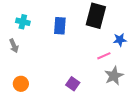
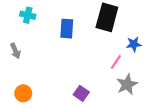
cyan cross: (23, 22) -> (28, 15), moved
pink line: (104, 56) -> (116, 62), turned -32

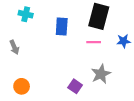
pink line: (116, 62) -> (94, 42), moved, turned 56
gray star: (127, 84) -> (101, 74), moved

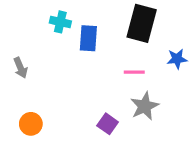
cyan cross: (26, 14) -> (60, 22), moved
pink line: (94, 42) -> (134, 72), moved

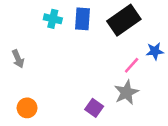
black rectangle: (142, 23) -> (124, 20), turned 40
blue rectangle: (88, 38) -> (83, 19), moved
pink line: (134, 72) -> (132, 65), moved, turned -48

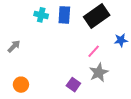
gray arrow: (18, 59) -> (14, 46), turned -112
pink line: (132, 65) -> (94, 51), moved

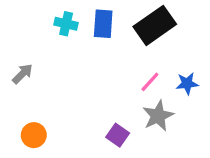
blue star: (121, 40) -> (187, 83), moved

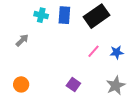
gray arrow: (22, 74) -> (22, 40), moved
gray star: (158, 116) -> (116, 85), moved

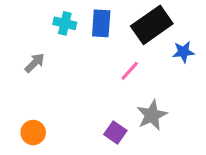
pink line: (94, 51) -> (130, 71), moved
blue star: (117, 52) -> (183, 52), moved
gray star: (116, 85) -> (152, 115), moved

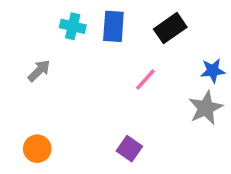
black rectangle: (152, 25) -> (170, 28), size x0.7
blue star: (183, 52) -> (213, 71), moved
gray star: (152, 115) -> (206, 108), moved

